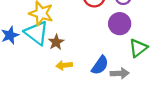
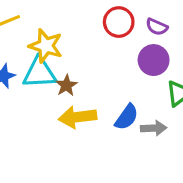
cyan triangle: (36, 33) -> (39, 73), turned -40
yellow arrow: (64, 65) -> (77, 117), size x1.6

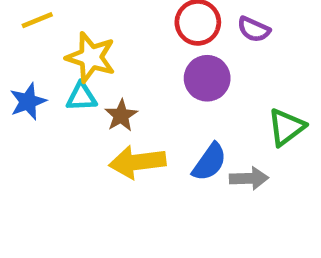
purple circle: (154, 60) -> (207, 78), moved
cyan triangle: (39, 73) -> (81, 97), size x0.6

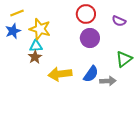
purple semicircle: (254, 29) -> (119, 21), moved
blue star: (28, 102) -> (13, 31), moved
brown star: (121, 115) -> (35, 57), moved

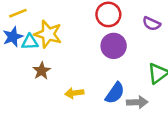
cyan triangle: (36, 46) -> (30, 42), moved
yellow arrow: (60, 74) -> (74, 93), size x0.6

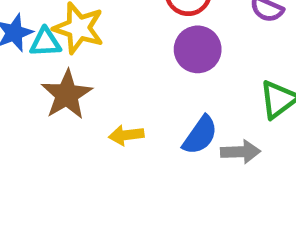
brown star: (42, 71) -> (67, 95), size x1.5

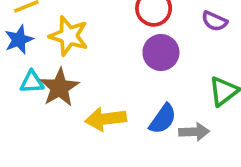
cyan triangle: (45, 42) -> (32, 82), moved
yellow arrow: (126, 135) -> (106, 119), size x1.5

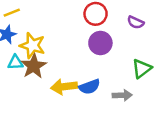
yellow star: (69, 36) -> (32, 45), moved
blue semicircle: (163, 119) -> (89, 87), moved, turned 35

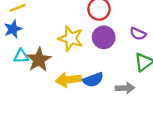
purple semicircle: (136, 22) -> (138, 34), moved
yellow star: (32, 45) -> (71, 38), moved

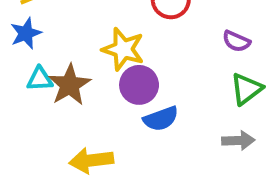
purple circle: (104, 37) -> (139, 85), moved
yellow arrow: (68, 80) -> (91, 160), moved
gray arrow: (125, 88) -> (238, 141), moved

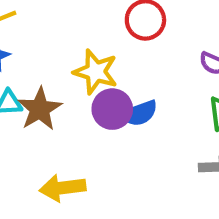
blue semicircle: (161, 119) -> (139, 113), moved

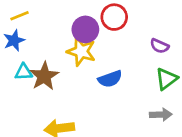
purple circle: (112, 109) -> (85, 29), moved

